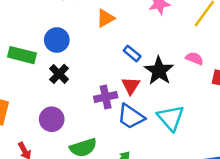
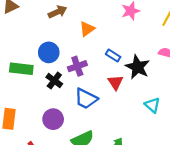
purple cross: (106, 97) -> (77, 66), moved
blue trapezoid: (131, 117) -> (86, 99), moved
cyan triangle: (171, 118) -> (152, 105), size x0.7

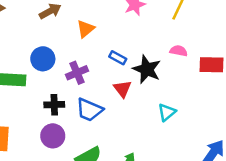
black cross: (54, 81) -> (54, 105), moved, turned -35
cyan triangle: (152, 105) -> (167, 112), turned 42

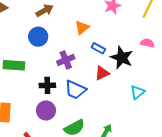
orange triangle: (86, 29) -> (82, 28), moved
blue circle: (43, 59) -> (38, 37), moved
red triangle: (122, 89) -> (102, 73), turned 42

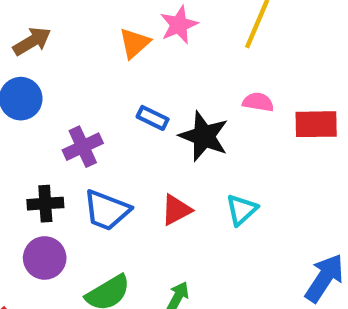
orange triangle: (82, 28) -> (134, 43), moved
red triangle: (102, 73) -> (176, 210), moved

